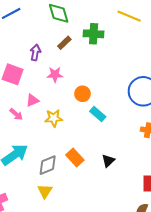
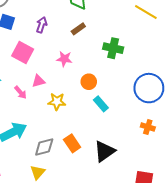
green cross: (94, 34) -> (113, 48), moved
purple arrow: (35, 53) -> (42, 25), moved
black triangle: (108, 161) -> (104, 151), size x1.6

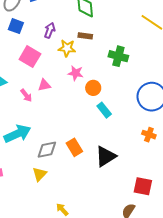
brown rectangle: (78, 29) -> (85, 36), turned 40
pink star: (64, 59) -> (76, 73), moved
yellow star: (57, 102) -> (67, 48), moved

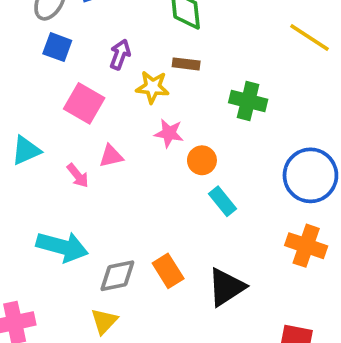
cyan arrow: (17, 134) -> (62, 247), turned 40
orange cross: (149, 135) -> (306, 246), size x1.5

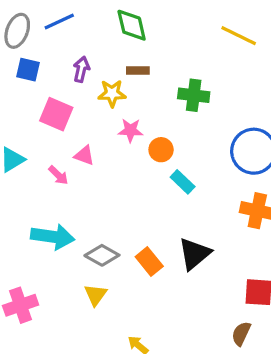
pink triangle: (111, 156) -> (84, 156), turned 40
orange rectangle: (168, 271) -> (149, 262), moved
gray diamond: (117, 276) -> (102, 255), turned 48

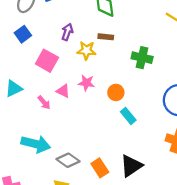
blue square: (28, 70) -> (23, 34), moved, turned 35
pink star: (131, 130) -> (86, 83), moved

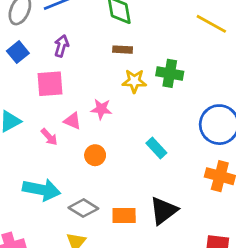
purple arrow: (67, 32) -> (61, 46), moved
yellow star: (86, 51) -> (134, 81), moved
pink square: (47, 61) -> (50, 84), turned -30
orange circle: (116, 92) -> (95, 155), moved
orange rectangle: (100, 168) -> (124, 215), turned -54

